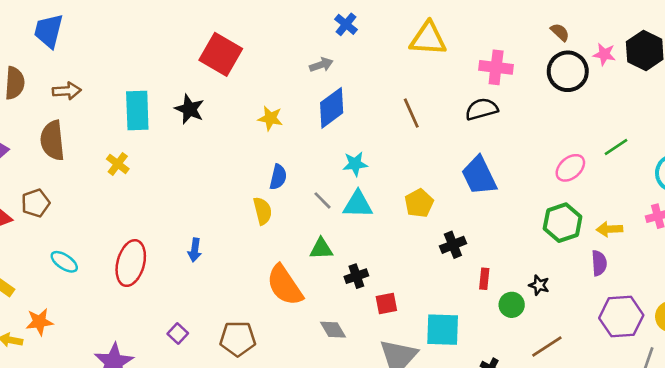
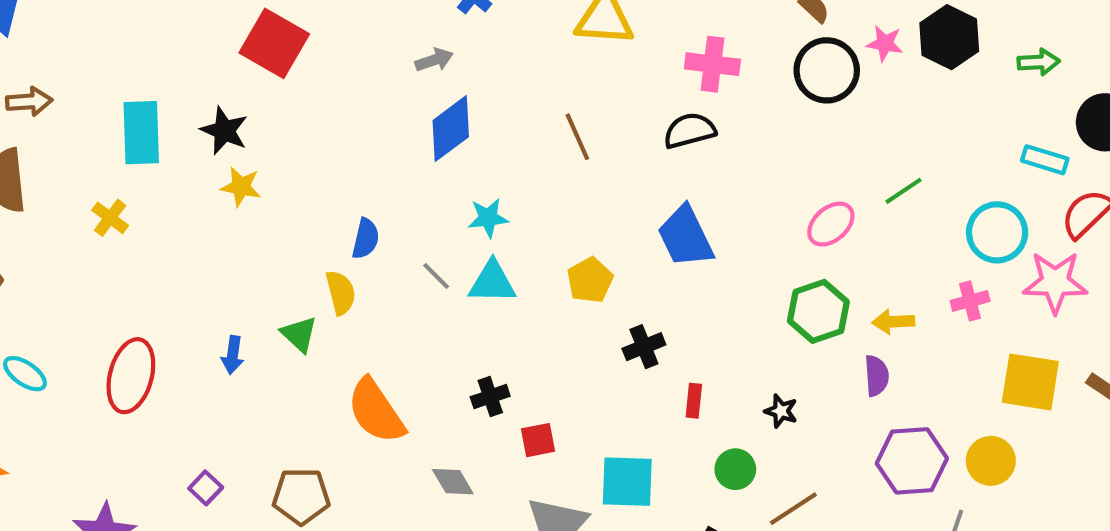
yellow star: (270, 118) -> (241, 187), moved
green triangle: (321, 249) -> (299, 334), moved, turned 45
green circle: (512, 305) -> (735, 469), moved

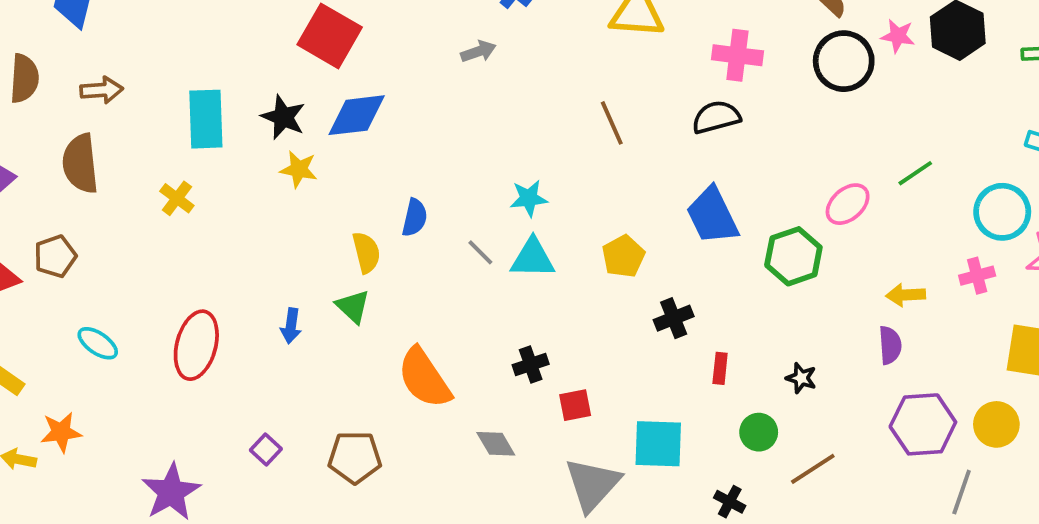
blue diamond: (451, 129) -> (357, 115), moved, turned 30
yellow semicircle: (341, 293) -> (366, 252), moved
green hexagon: (818, 311) -> (793, 256), moved

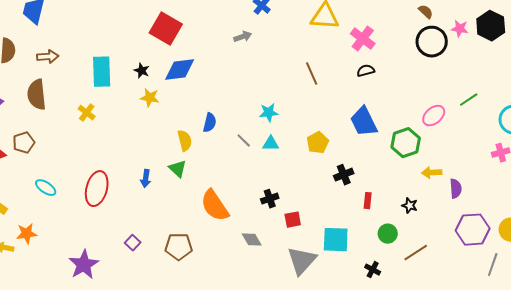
pink cross: (737, 55) -> (363, 39), moved, turned 30
black star: (283, 117) -> (142, 71), size x0.7
black semicircle: (716, 117) -> (366, 71), size x0.7
cyan triangle: (533, 258) -> (271, 144), size x0.7
yellow arrow: (906, 295) -> (432, 173), moved

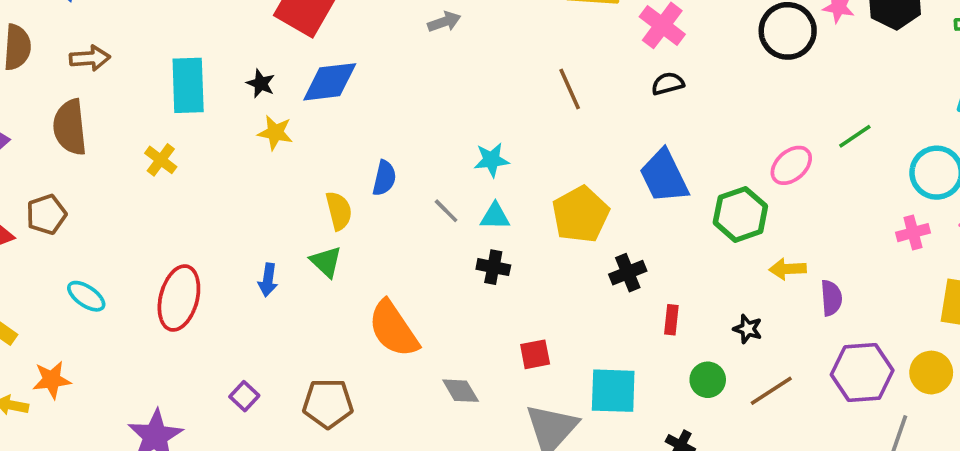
yellow pentagon: (318, 143) -> (581, 214), size x1.4
black cross: (270, 199) -> (493, 267), moved, turned 30
brown line: (416, 253) -> (771, 391), moved

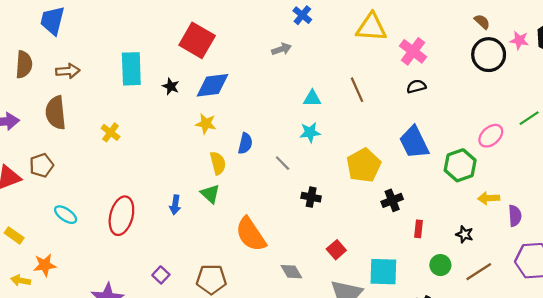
cyan rectangle: (188, 85) -> (131, 69), moved
yellow star: (275, 133) -> (206, 124), moved
cyan triangle: (495, 216) -> (312, 98), moved
red square: (535, 354) -> (336, 250), turned -30

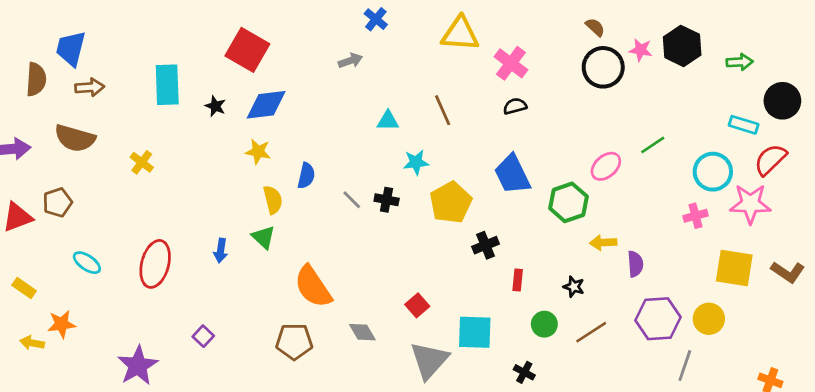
blue trapezoid: (52, 21) -> (71, 49), moved
brown semicircle: (56, 113) -> (75, 138), turned -68
cyan star: (310, 132) -> (416, 162), moved
black cross: (311, 197) -> (387, 200), moved
brown pentagon: (211, 279) -> (294, 342), moved

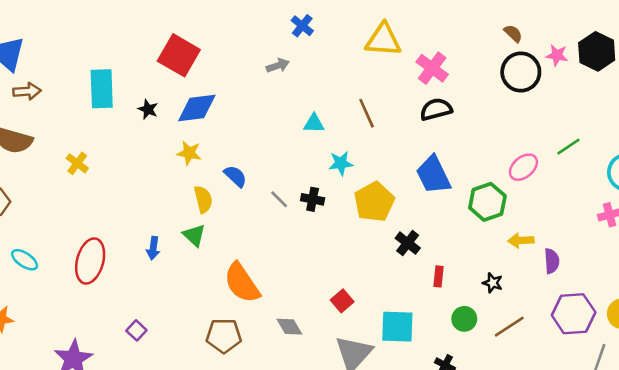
black semicircle: (515, 106) -> (436, 109), size x1.4
blue semicircle: (306, 176) -> (235, 176), turned -60
black cross: (485, 245) -> (408, 243), turned -30

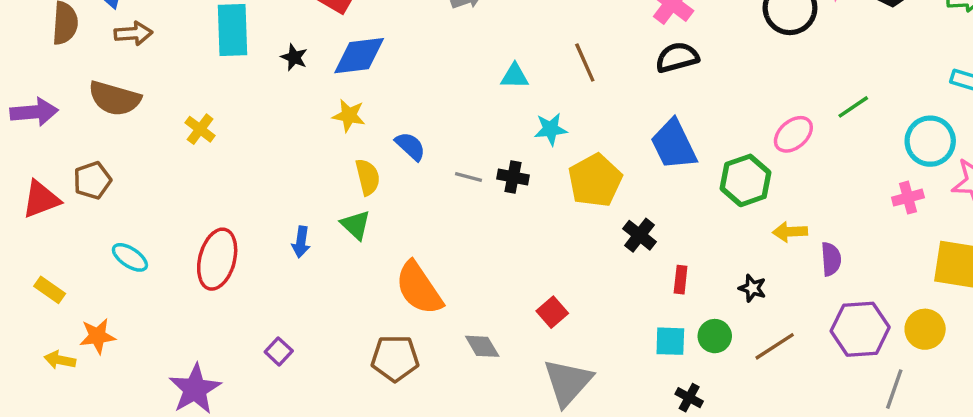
gray line: (279, 199) -> (469, 177), turned -30
cyan square: (397, 327) -> (670, 341), moved, size x0.7

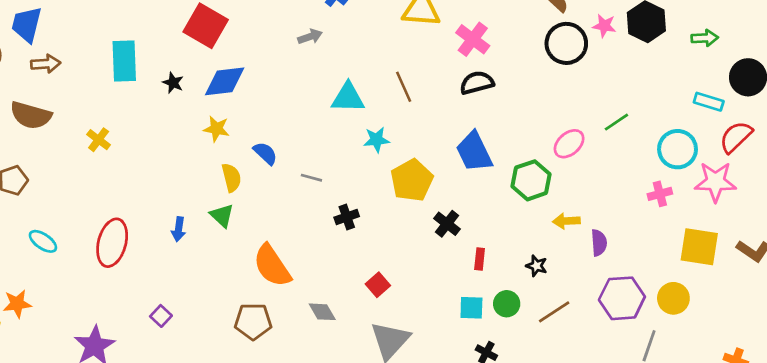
cyan triangle: (515, 76) -> (348, 98), size x1.5
black cross: (513, 177) -> (347, 217), moved, turned -30

